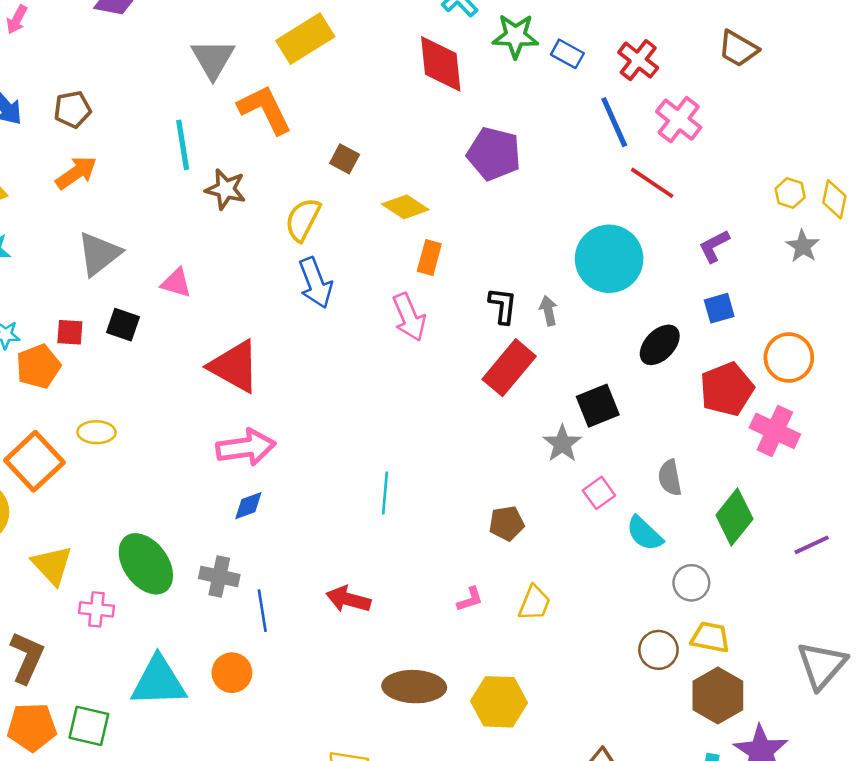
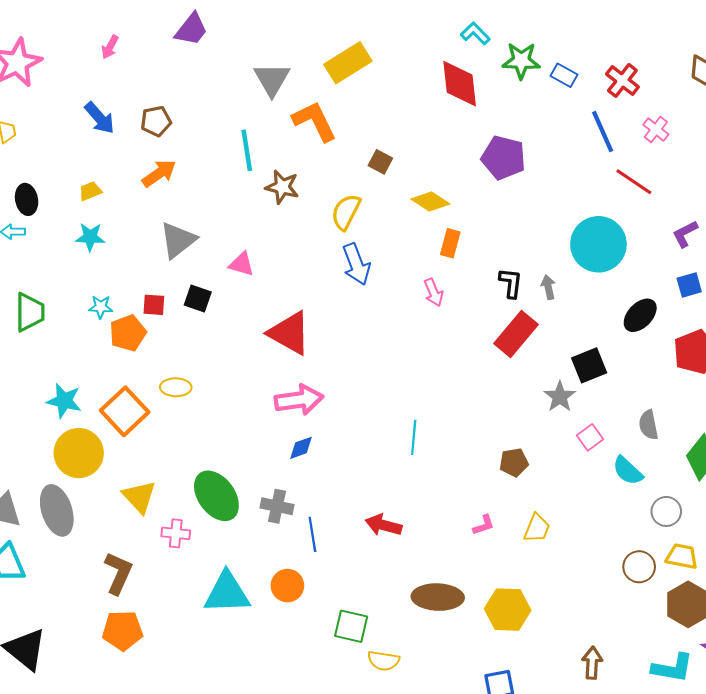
pink cross: (679, 120) -> (656, 130), size x0.7
pink arrow: (409, 317) -> (434, 292), size x0.7
green square: (89, 726) -> (351, 626), moved

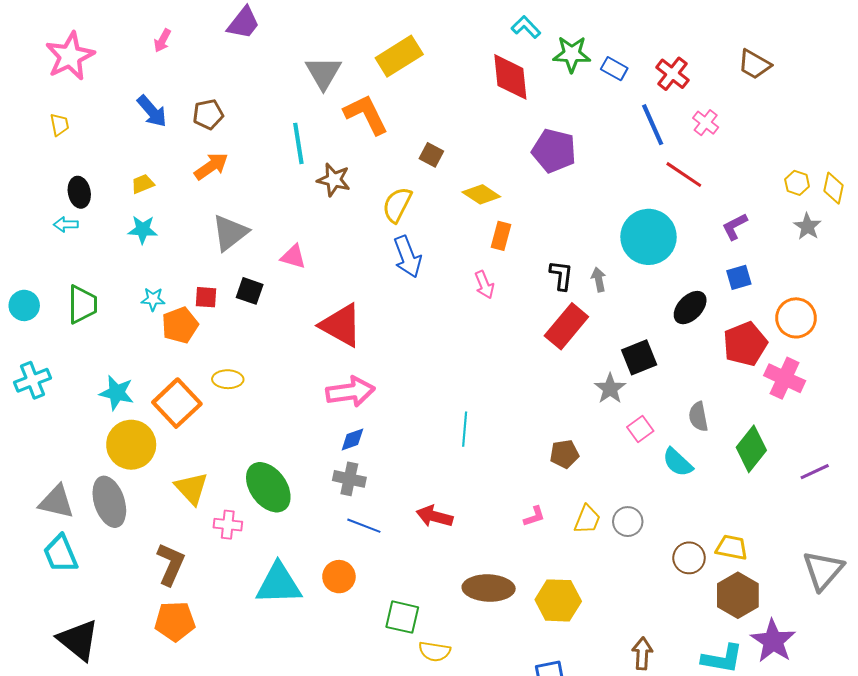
gray cross: (277, 506) -> (349, 479), moved
gray circle: (666, 511) -> (628, 522), moved
blue line: (312, 534) -> (364, 526), turned -60

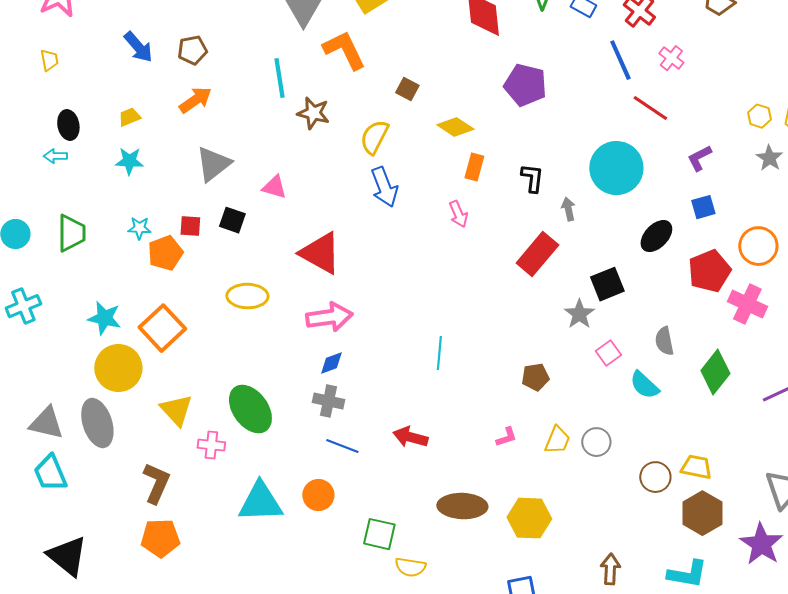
black L-shape: (561, 275) -> (532, 178), moved
yellow ellipse: (228, 379) -> (247, 296), moved, size x1.4
purple star: (773, 641) -> (761, 544), moved

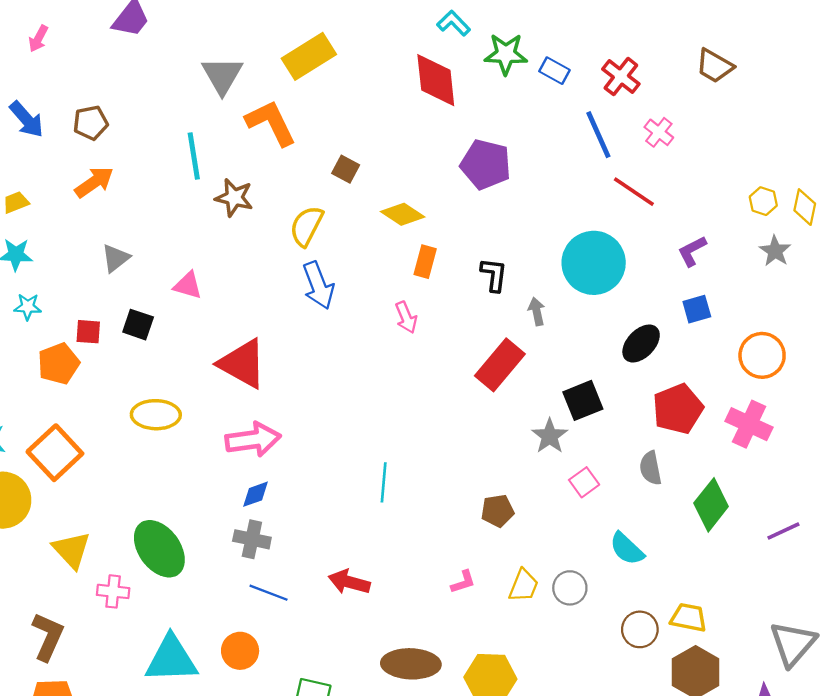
gray triangle: (213, 164) -> (115, 258), size x0.7
cyan star: (139, 228) -> (28, 307), moved
red pentagon: (709, 271) -> (678, 409), moved
cyan semicircle: (644, 385) -> (627, 549), moved

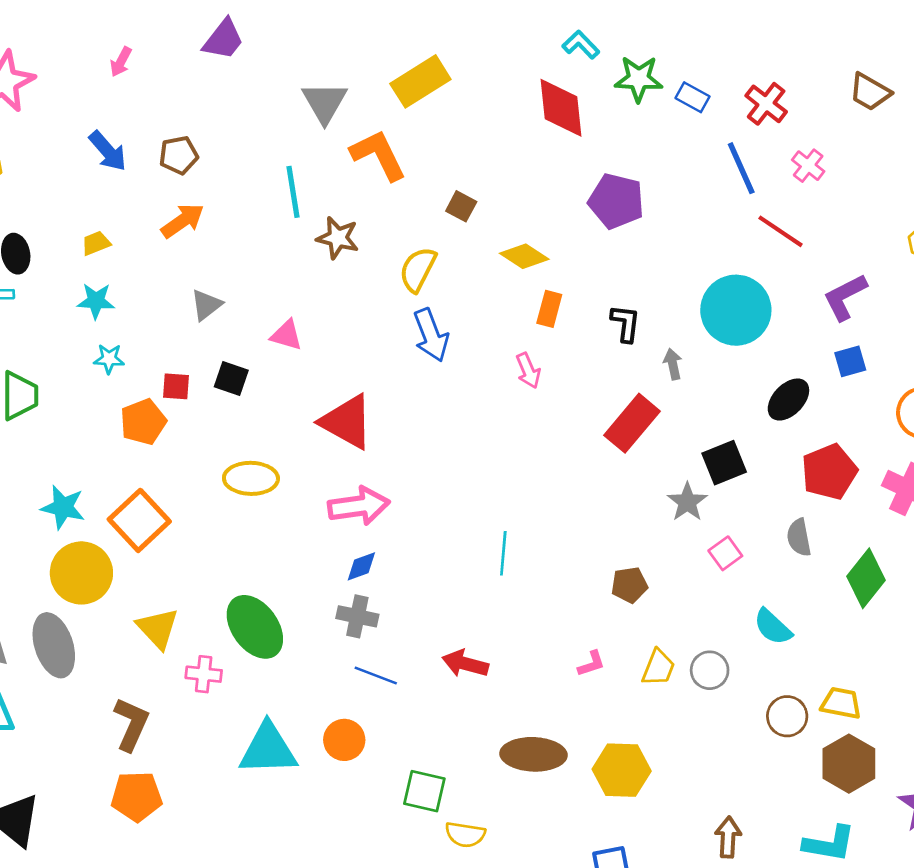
purple L-shape: (692, 251) -> (845, 297), size x1.4

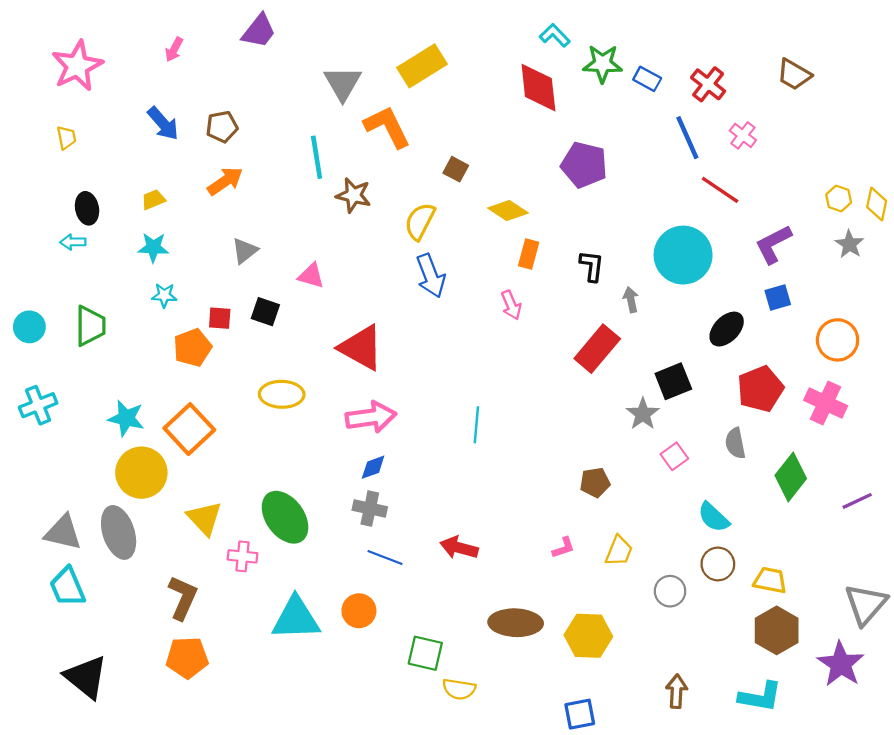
cyan line: (503, 553) -> (476, 425), moved
gray circle: (710, 670) -> (670, 591), moved
brown circle: (787, 716) -> (718, 564), moved

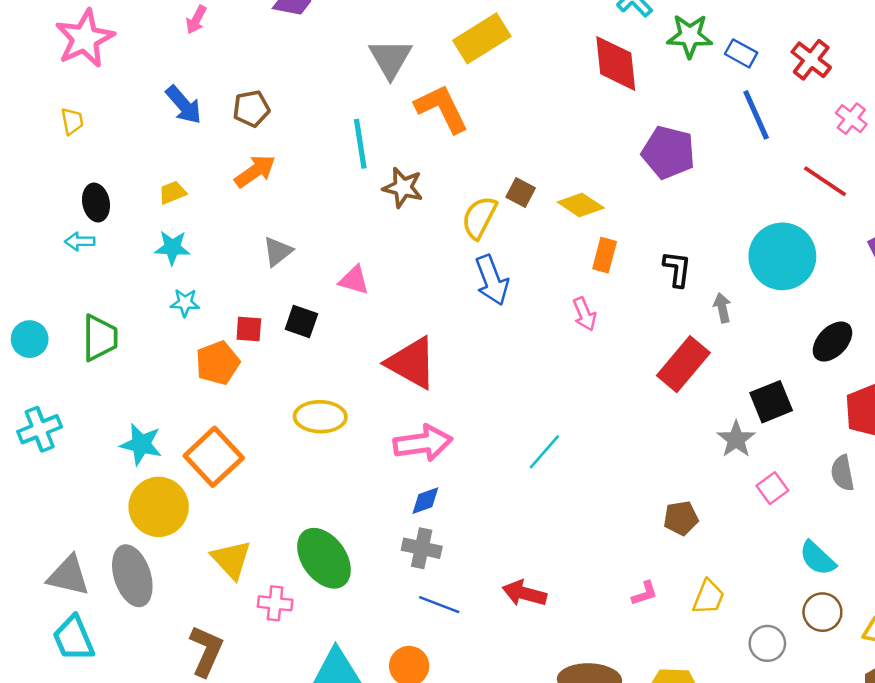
blue line: (687, 138) -> (756, 115), moved
brown square: (456, 169) -> (521, 193), moved
cyan line: (476, 425) -> (544, 452), turned 36

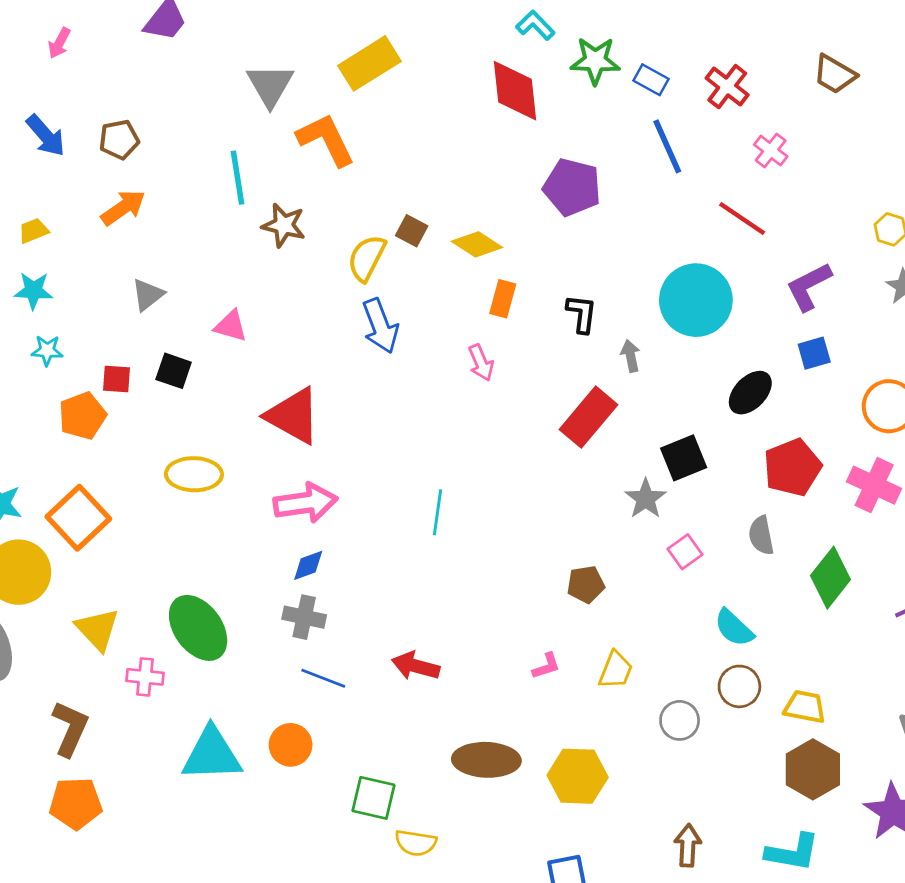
cyan line: (544, 452) -> (437, 512), turned -33

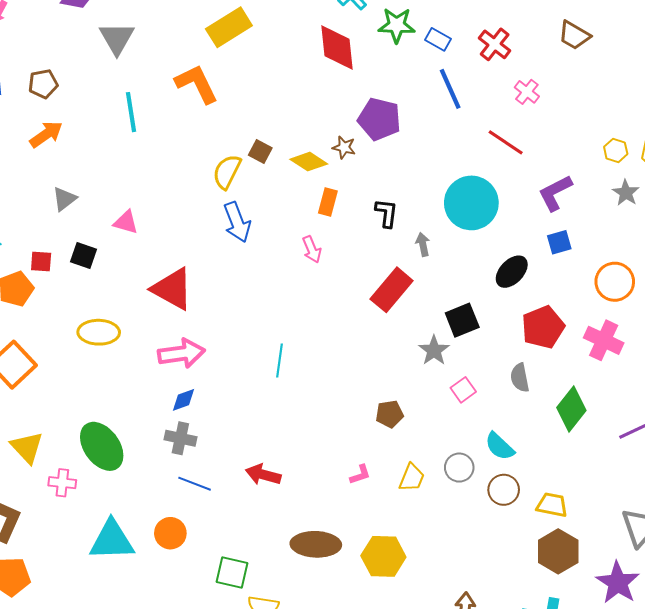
gray triangle: (270, 85) -> (117, 38), moved
brown star: (284, 225) -> (344, 147), moved, size x0.7
gray circle: (680, 720) -> (459, 468), moved

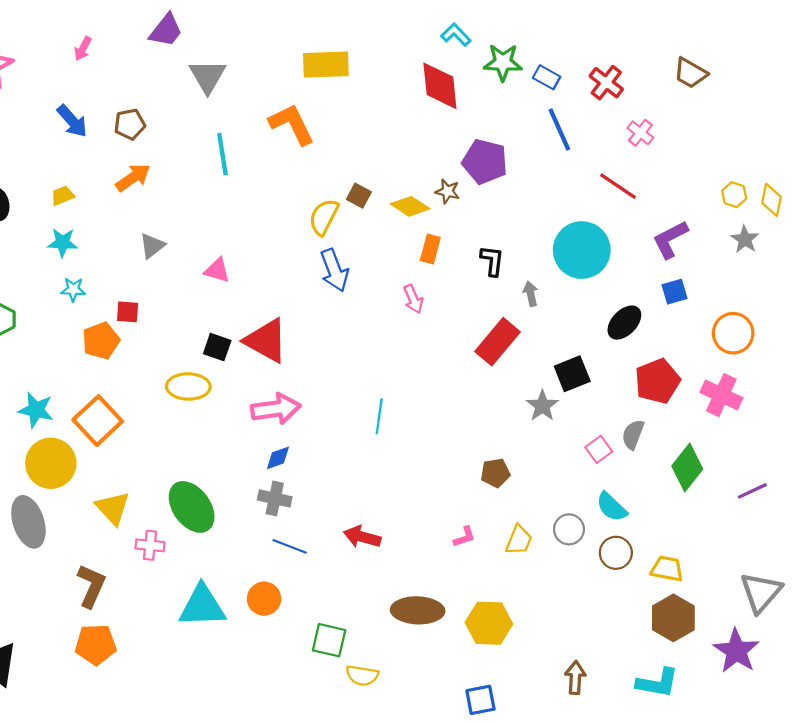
yellow rectangle: (229, 27) -> (326, 65), turned 30
black square: (84, 255) -> (217, 347), moved
gray semicircle: (520, 378) -> (633, 434), turned 32
pink square: (463, 390) -> (599, 449), moved

